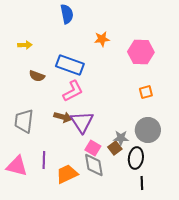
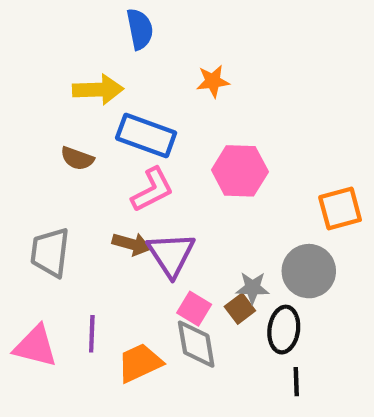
yellow arrow: (25, 45) -> (98, 90), moved, size x1.6
pink hexagon: (141, 52) -> (240, 171), moved
orange square: (146, 92) -> (340, 208), moved, size x1.5

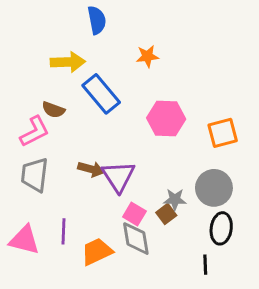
blue rectangle: (146, 135) -> (101, 94), turned 30
pink L-shape: (152, 190) -> (35, 131), moved
orange square: (340, 208) -> (223, 133), moved
black ellipse: (284, 330) -> (221, 228), moved

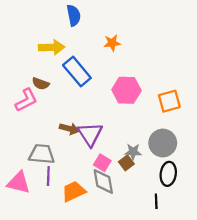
gray trapezoid: (35, 175) -> (42, 154), moved, turned 88

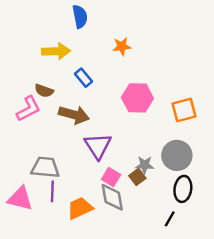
blue rectangle: (77, 71) -> (84, 78), size x0.6
brown arrow: (69, 129) -> (74, 115), moved, size x1.4
black line: (156, 201) -> (170, 219), turned 32

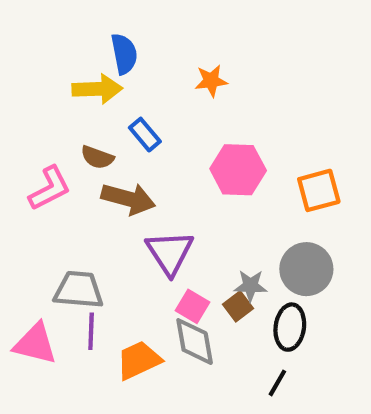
blue semicircle: (80, 17) -> (124, 54), moved
brown semicircle: (44, 91) -> (97, 157), moved
black ellipse: (183, 189) -> (290, 327), moved
black line: (170, 219) -> (277, 383), moved

